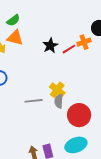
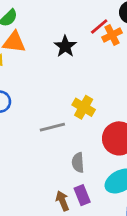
red line: (69, 49) -> (99, 26), moved
gray semicircle: (59, 101) -> (78, 163), moved

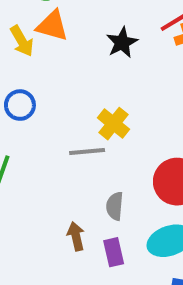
yellow cross: (84, 107) -> (113, 124), moved
brown arrow: (62, 201) -> (76, 236), moved

